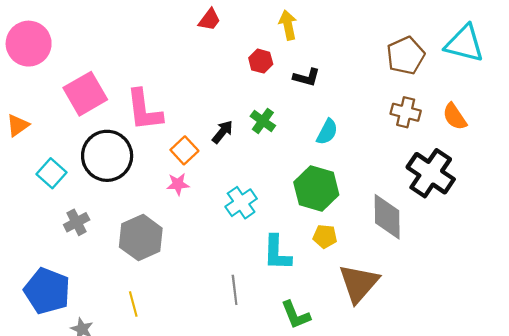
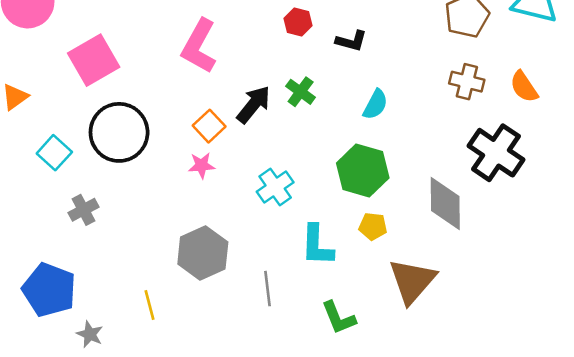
pink L-shape: (144, 110) -> (199, 46), moved, turned 36
black arrow: (223, 132) -> (254, 104), size x1.4
gray hexagon: (141, 238) -> (203, 253), moved

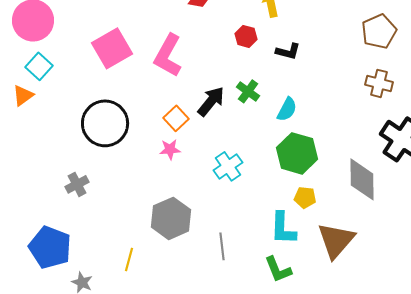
pink square: (94, 60) -> (112, 48), moved
cyan semicircle: (375, 104) -> (287, 109), moved
cyan square: (54, 153) -> (39, 66), moved
cyan L-shape: (317, 245) -> (283, 228), moved
yellow line: (149, 305) -> (129, 259), turned 30

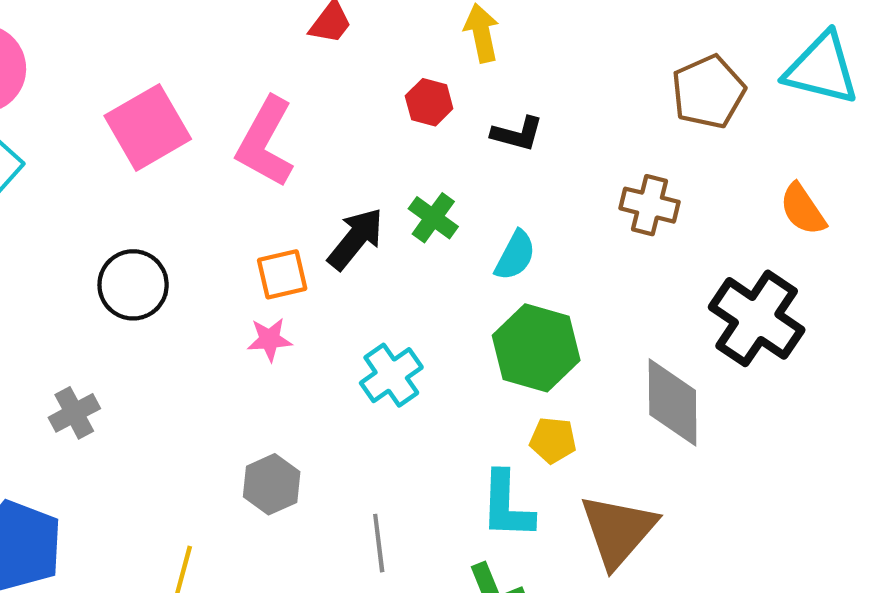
brown cross: (379, 83) -> (650, 205), moved
orange square: (176, 118) -> (282, 274), turned 30
black circle: (105, 123) -> (133, 285), size x0.7
gray hexagon: (171, 218) -> (272, 484), size x0.7

